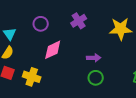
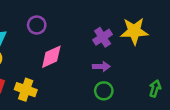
purple cross: (79, 21) -> (103, 37), moved

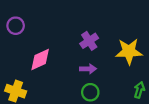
purple circle: (37, 25) -> (16, 26), moved
yellow star: (134, 31) -> (129, 51), moved

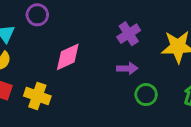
green circle: (90, 92) -> (146, 95), moved

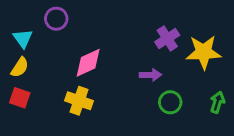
purple cross: (129, 34) -> (167, 38), moved
yellow cross: (37, 96) -> (79, 101), moved

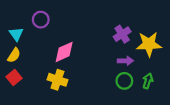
purple arrow: (150, 75) -> (125, 61), moved
red square: (20, 98) -> (14, 78), turned 32
green arrow: (217, 102) -> (148, 81), moved

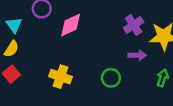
pink diamond: (64, 52) -> (71, 25), moved
green circle: (124, 81) -> (111, 78), moved

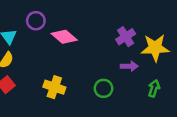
pink diamond: (71, 25) -> (64, 37), turned 65

